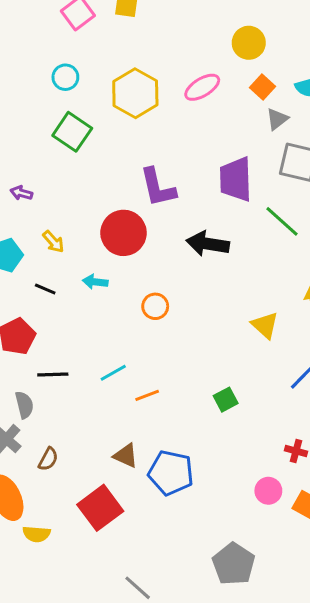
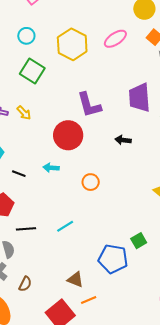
yellow arrow: (53, 242) -> (24, 113), moved
black arrow: (208, 244) -> (123, 140), size x0.6
orange line: (147, 395) -> (89, 300), moved
blue pentagon: (171, 473) -> (113, 259), moved

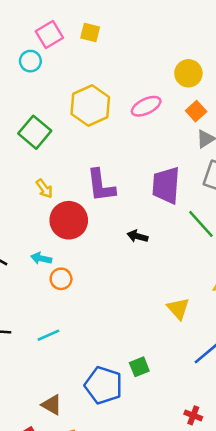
cyan circle: (26, 36) -> (30, 61), moved
yellow arrow: (24, 113) -> (44, 189), moved
orange circle: (91, 182) -> (61, 279), moved

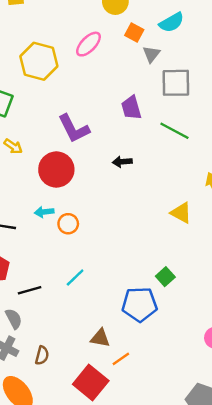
purple trapezoid: (166, 185) -> (131, 108), size x0.7
yellow arrow: (44, 189) -> (13, 146), moved

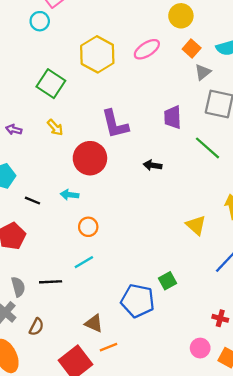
orange circle: (68, 224) -> (88, 227), moved
black line: (30, 290) -> (51, 282), moved

